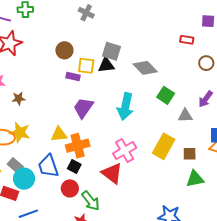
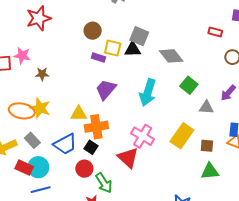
pink cross: (125, 151) -> (143, 136), turned -35
blue trapezoid: (48, 166) -> (65, 144), turned -105
cyan circle: (24, 179) -> (38, 167), moved

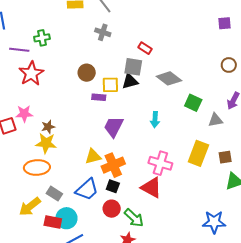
red rectangle: (215, 32) -> (145, 48), moved, turned 32
cyan arrow: (148, 92) -> (155, 120), size x0.6
yellow star: (40, 108) -> (46, 143), moved

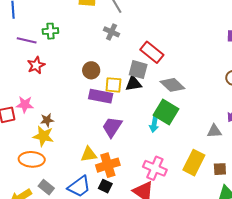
red rectangle: (145, 48) -> (152, 52), size x1.6
red star: (31, 73) -> (36, 65), size x0.7
purple rectangle: (99, 97) -> (101, 96), size x1.6
green square: (193, 103) -> (166, 112), moved, size x1.4

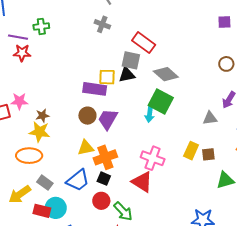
red star: (36, 65) -> (22, 53), moved, turned 30
brown circle: (91, 70) -> (87, 116), moved
yellow rectangle: (194, 163) -> (191, 151), size x0.7
brown square: (220, 169) -> (208, 154), moved

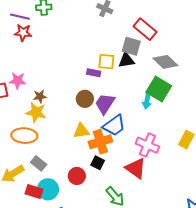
purple rectangle: (95, 89) -> (94, 73), size x0.6
blue trapezoid: (78, 180) -> (114, 125), moved
red circle: (101, 201) -> (77, 176), moved

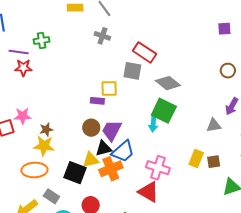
black triangle: (126, 60) -> (104, 148), moved
black square: (98, 163) -> (75, 173), moved, size x1.6

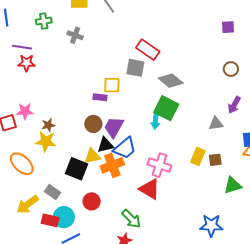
gray cross: (102, 36) -> (75, 35), moved
green cross: (42, 40) -> (44, 21), moved
orange ellipse: (34, 170) -> (22, 164), moved, turned 45

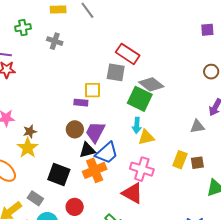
green square: (166, 108) -> (140, 99), moved
yellow star: (46, 141) -> (28, 148), turned 30
yellow triangle: (92, 156) -> (146, 137), moved

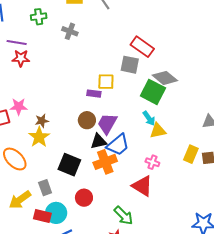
cyan arrow: (137, 125) -> (149, 118), turned -42
pink cross: (142, 169) -> (152, 162), size x0.6
gray rectangle: (35, 198) -> (45, 188), turned 35

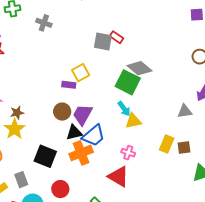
red rectangle: (142, 47) -> (117, 37), size x0.6
gray square: (130, 65) -> (103, 41), moved
yellow square: (106, 82) -> (81, 73), turned -30

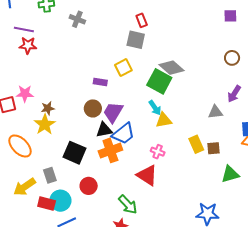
red rectangle: (117, 37) -> (142, 20), moved, turned 32
yellow square: (81, 73) -> (123, 68), moved
yellow rectangle: (167, 144) -> (196, 144), turned -48

